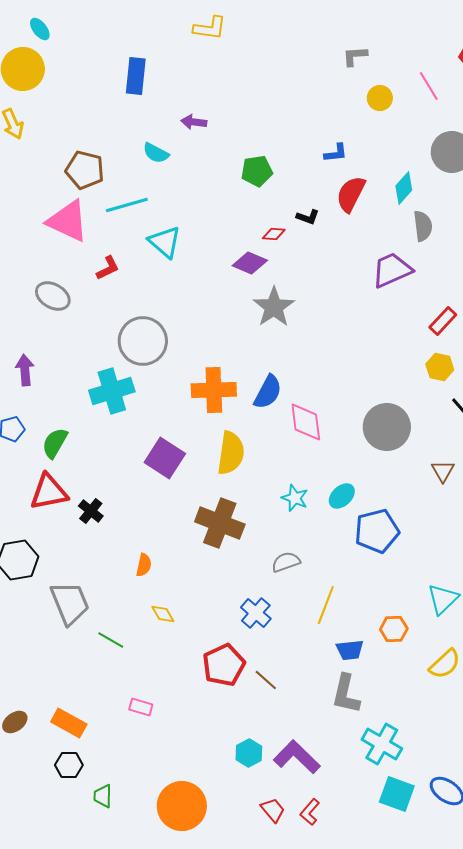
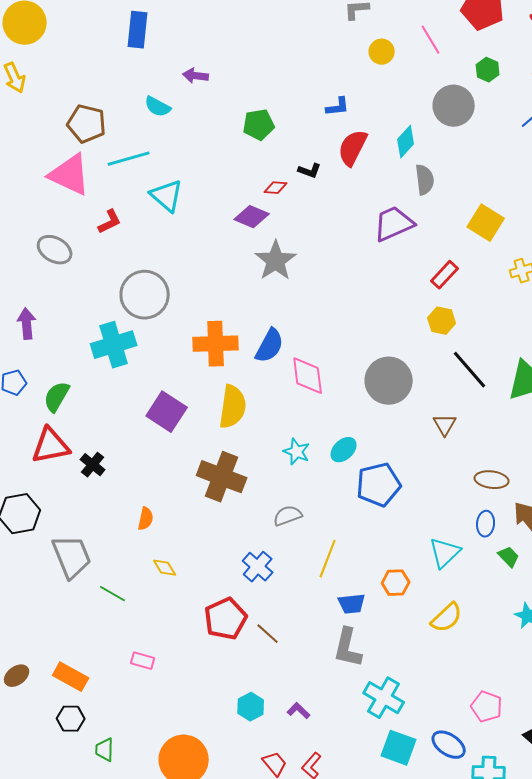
purple L-shape: (297, 757) -> (299, 711), size x0.5

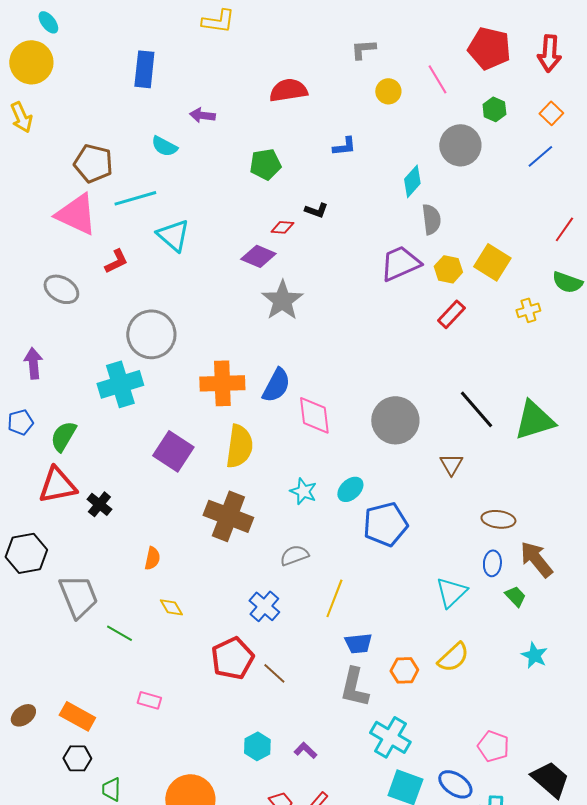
red semicircle: (353, 148) -> (288, 90), moved, turned 54
yellow hexagon: (442, 321) -> (448, 269), moved
orange hexagon: (396, 583) -> (404, 670), moved

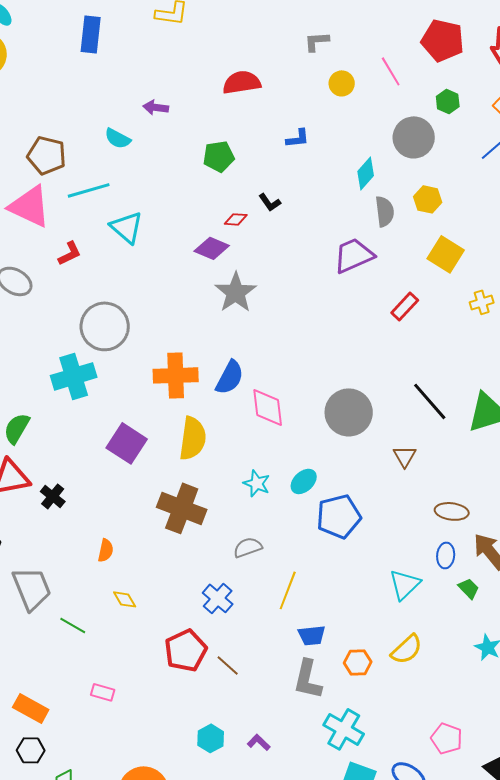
blue rectangle: (144, 69) -> (91, 34), moved
black L-shape: (316, 210) -> (270, 202), turned 35
yellow hexagon: (448, 269) -> (428, 199), moved

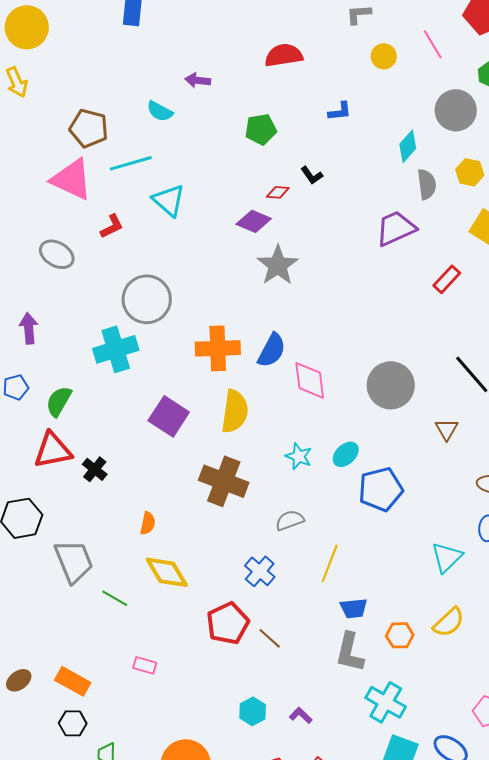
yellow diamond: (125, 599) -> (167, 572), size x1.8

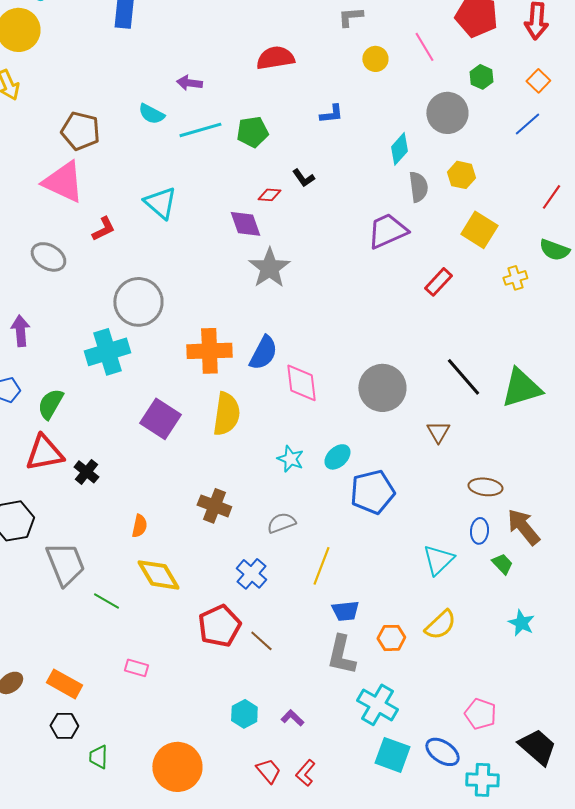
cyan line: (131, 163) -> (200, 130), moved
purple diamond: (254, 221) -> (245, 224), turned 48
brown cross: (224, 481) -> (214, 506), moved, size x0.7

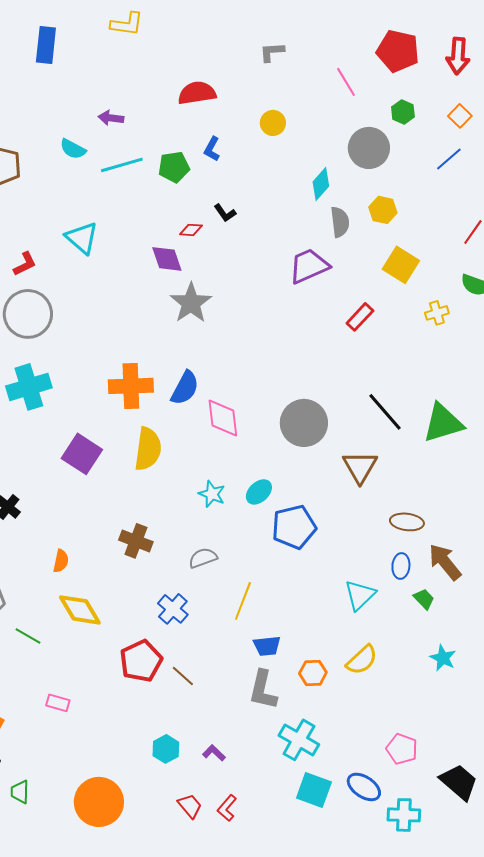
yellow circle: (375, 59) -> (273, 123), moved
blue L-shape: (331, 114) -> (212, 149), moved, turned 125
gray circle: (138, 302) -> (28, 314), moved
brown triangle: (438, 432) -> (360, 467), size x1.5

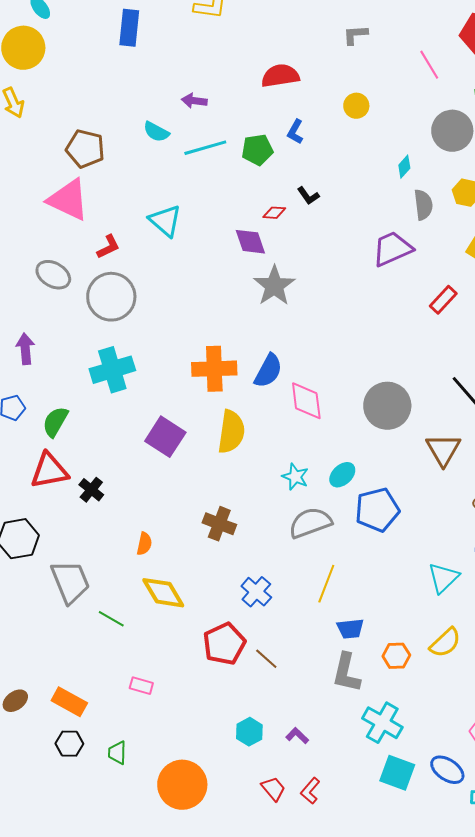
cyan diamond: (321, 184) -> (404, 167), size x0.7
gray semicircle: (203, 558) -> (310, 523), moved, size x1.5
green trapezoid: (20, 792) -> (117, 753), moved

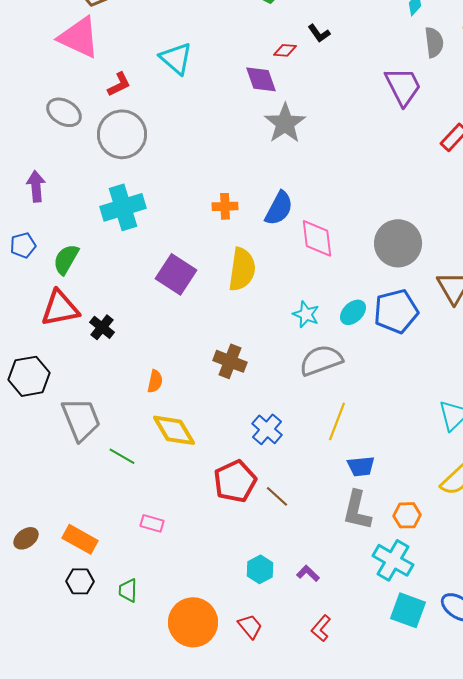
purple trapezoid: (392, 249) -> (403, 86), turned 87
orange cross: (214, 369) -> (225, 206), size x0.6
blue pentagon: (377, 510) -> (396, 311), moved
orange hexagon: (396, 656) -> (407, 515), moved
red trapezoid: (273, 789) -> (250, 626), moved

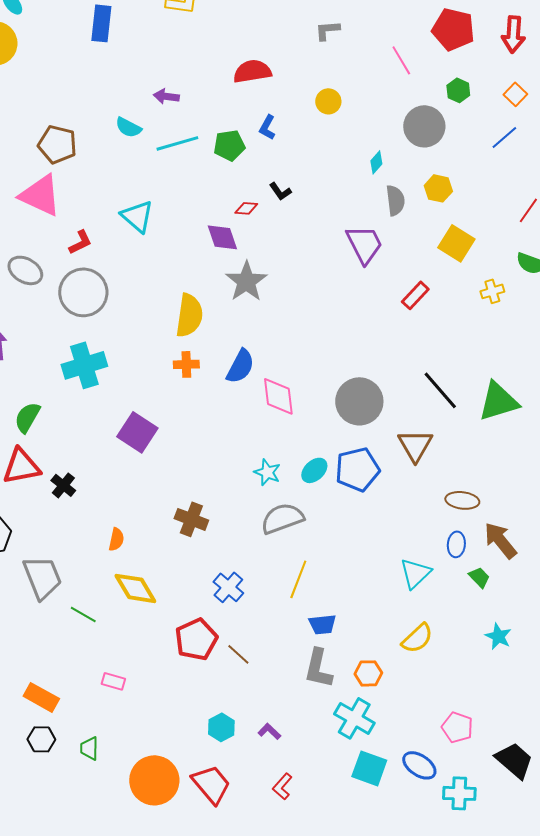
yellow semicircle: (242, 269) -> (189, 315), moved
red trapezoid: (250, 626) -> (211, 784), size x1.6

